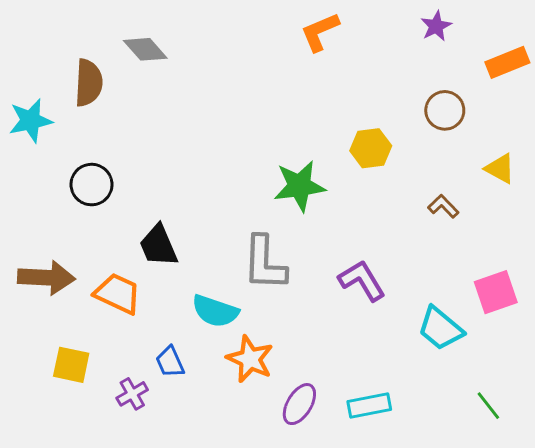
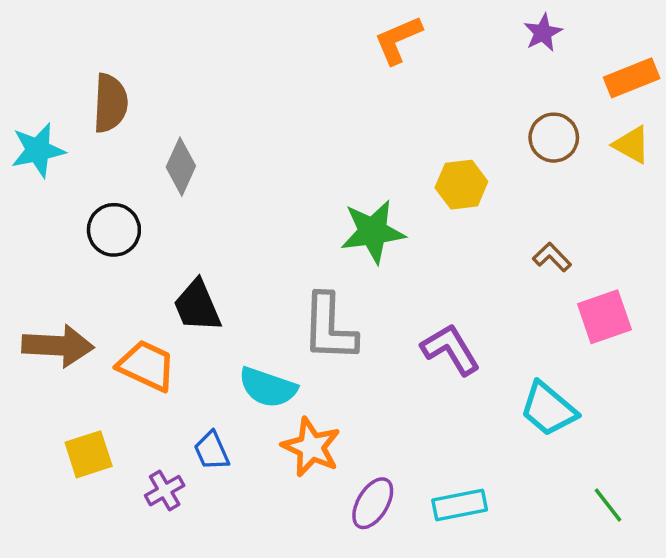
gray diamond: (145, 49) -> (181, 167), moved, turned 66
yellow triangle: (500, 169) -> (632, 145), moved
pink square: (496, 292) -> (604, 317), moved
yellow square: (71, 365) -> (89, 454), turned -30

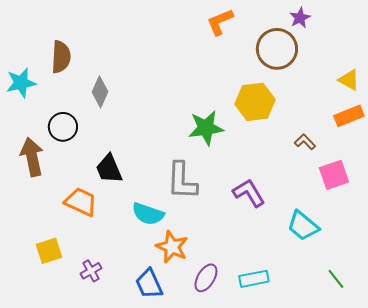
orange rectangle: (632, 78) -> (349, 116), moved
brown circle: (554, 138) -> (277, 49), moved, size x1.5
yellow hexagon: (461, 185) -> (255, 102), size x1.4
brown arrow: (58, 346) -> (32, 157), moved, turned -105
blue trapezoid: (212, 451) -> (149, 284), moved, size x1.4

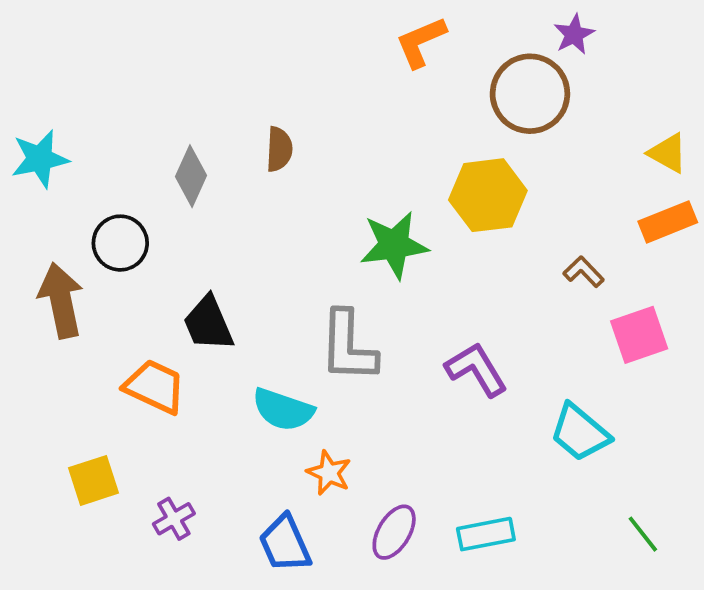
brown semicircle: (61, 57) -> (279, 149), moved, size x0.7
orange star: (172, 247) -> (329, 473), size x0.7

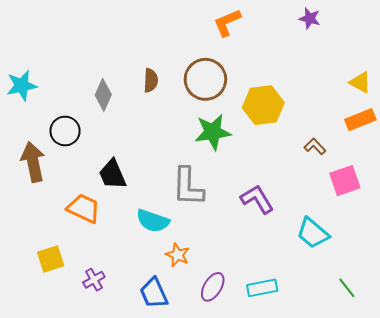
purple star: (574, 34) -> (310, 18), turned -30
brown circle: (530, 94) -> (205, 79), moved

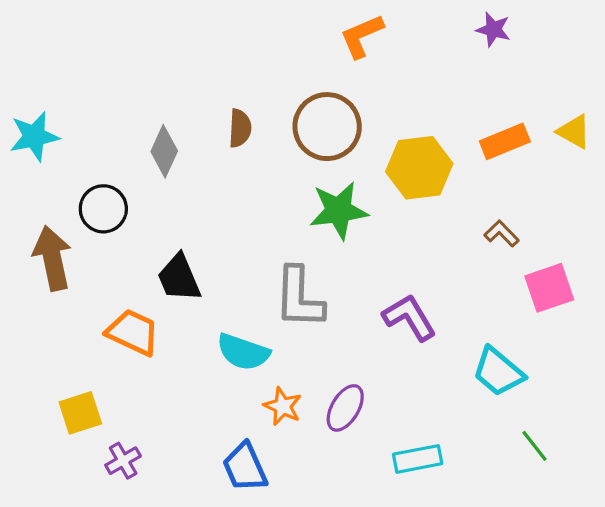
orange rectangle: (360, 120) -> (505, 141), moved
purple cross: (94, 280) -> (123, 461), moved
purple ellipse: (213, 287) -> (345, 408), moved
green line: (347, 288) -> (534, 446), moved

